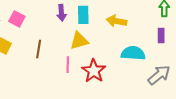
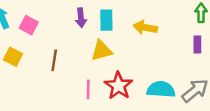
cyan semicircle: (133, 53) -> (161, 89), moved
pink line: (68, 65) -> (88, 89), moved

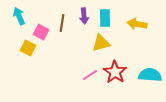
pink square: (29, 25) -> (41, 32), moved
brown line: (54, 60) -> (62, 23), moved
pink line: (88, 89) -> (90, 75), turned 56

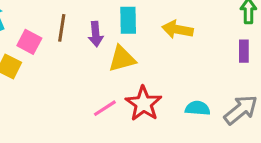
purple arrow: (84, 16) -> (96, 34), moved
cyan semicircle: (150, 75) -> (198, 108), size x0.7

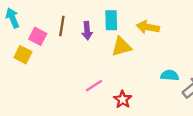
yellow triangle: (122, 59) -> (121, 47), moved
red star: (144, 104) -> (123, 99), moved, size x0.7
cyan semicircle: (198, 108) -> (170, 75), moved

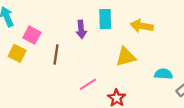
brown line: (62, 26) -> (56, 55), moved
yellow triangle: (121, 47) -> (126, 57), moved

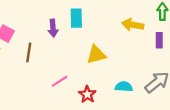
yellow arrow: (142, 26) -> (133, 25), moved
cyan semicircle: (163, 74) -> (124, 87), moved

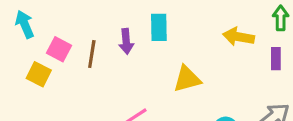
brown line: (29, 52) -> (92, 54), moved

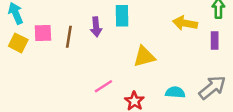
pink square: (59, 49) -> (43, 33), turned -30
yellow square: (39, 74) -> (18, 43), moved

